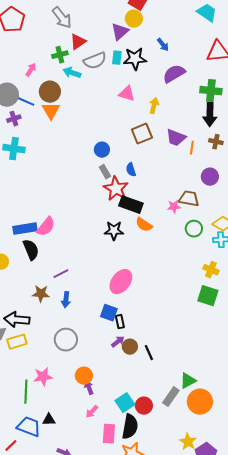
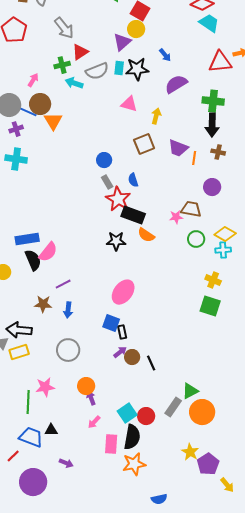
brown circle: (50, 92) -> (40, 104), moved
pink semicircle: (46, 227) -> (48, 252), moved

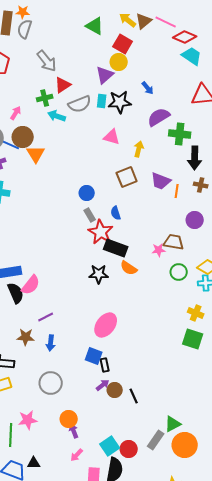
green cross: (213, 101) -> (180, 134), moved

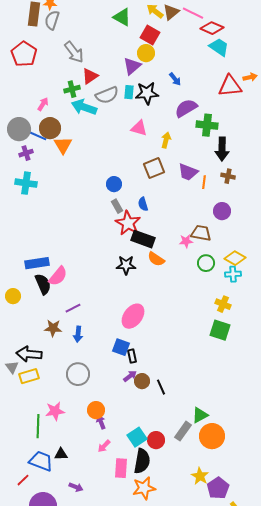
cyan arrow: (57, 116) -> (84, 107), size x1.4

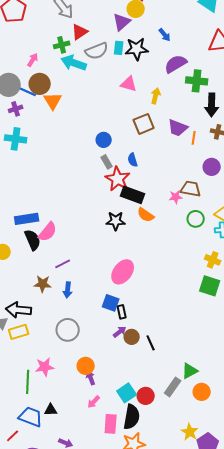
orange circle: (212, 436) -> (202, 392), size x0.7

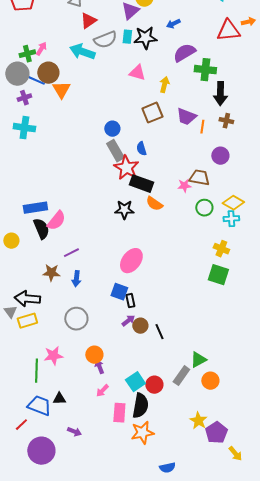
blue arrow: (165, 35) -> (173, 24), turned 104
green cross: (62, 45) -> (27, 54), moved
gray rectangle: (107, 162) -> (115, 151), size x1.5

